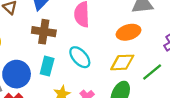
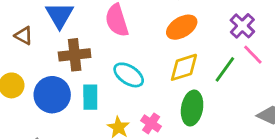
blue circle: (17, 74) -> (52, 95), moved

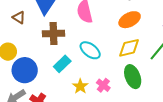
blue circle: (52, 95) -> (25, 70), moved
cyan rectangle: (90, 97) -> (62, 64), turned 42
green ellipse: (192, 108) -> (133, 77), turned -35

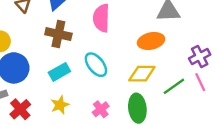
yellow star: (80, 86) -> (60, 105), moved

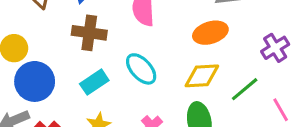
pink line: (200, 82) -> (281, 110), moved

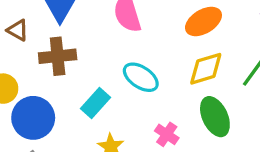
brown cross: (89, 33) -> (58, 56), moved

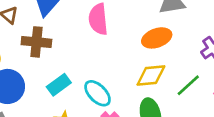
cyan ellipse: (141, 77) -> (98, 93), moved

